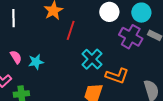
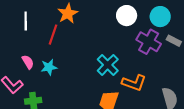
red line: (71, 30) -> (53, 35), moved

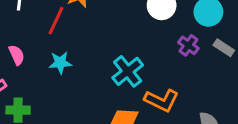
purple cross: (149, 42) -> (188, 45), size x0.6
cyan star: (49, 67) -> (60, 63), moved

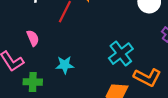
cyan star: (60, 63) -> (65, 65), moved

